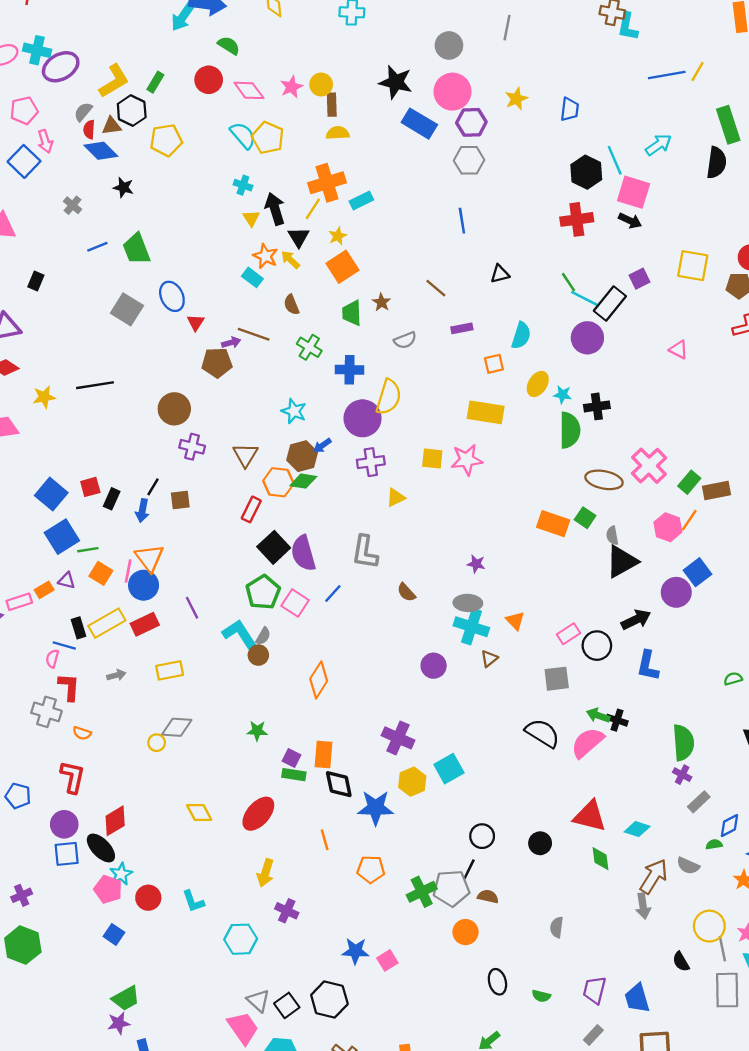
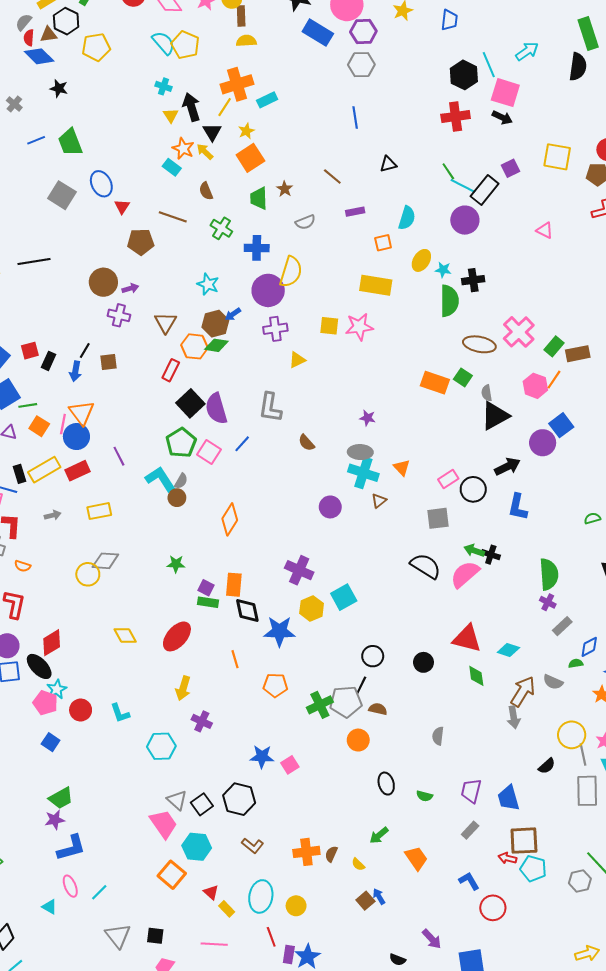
purple arrow: (231, 343) -> (130, 288), moved
yellow circle: (157, 743) -> (88, 574), size x1.5
black semicircle: (681, 962) -> (547, 766), turned -102

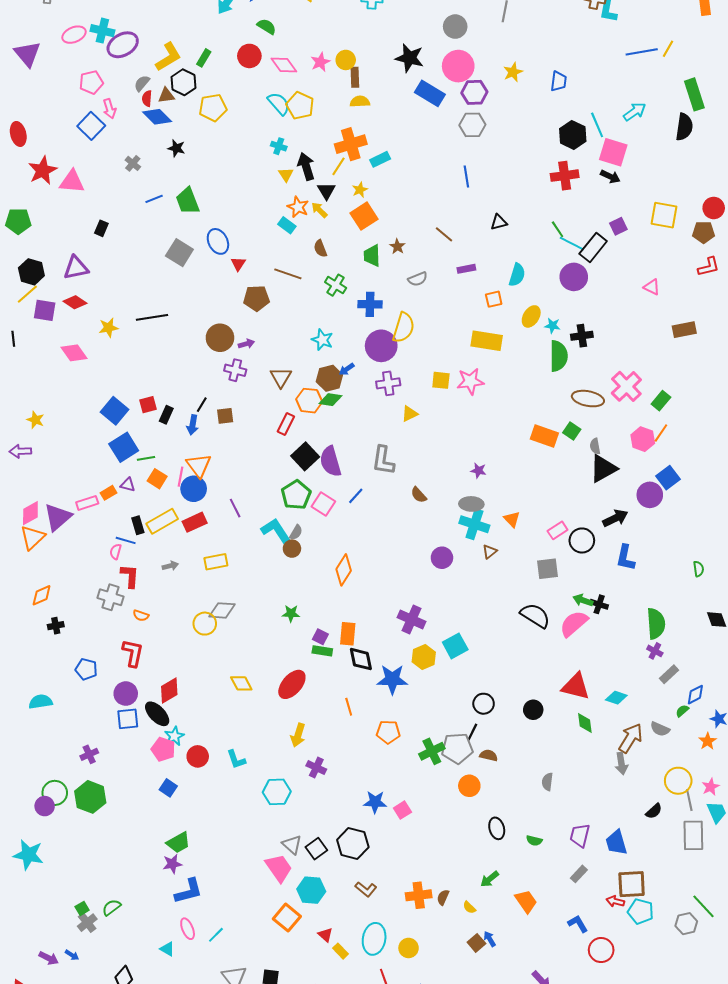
brown rectangle: (578, 354) -> (684, 330), moved
green semicircle: (592, 518) -> (698, 569), turned 98
green semicircle: (576, 663) -> (682, 711), turned -32

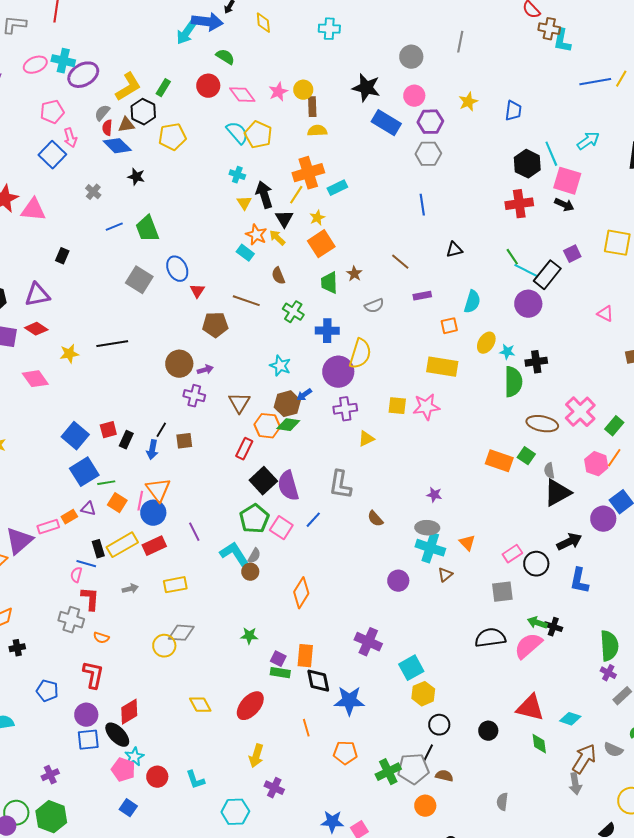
pink circle: (458, 66) -> (414, 96), size x0.7
black semicircle: (535, 615) -> (490, 638), turned -40
yellow hexagon: (424, 657) -> (423, 694), moved

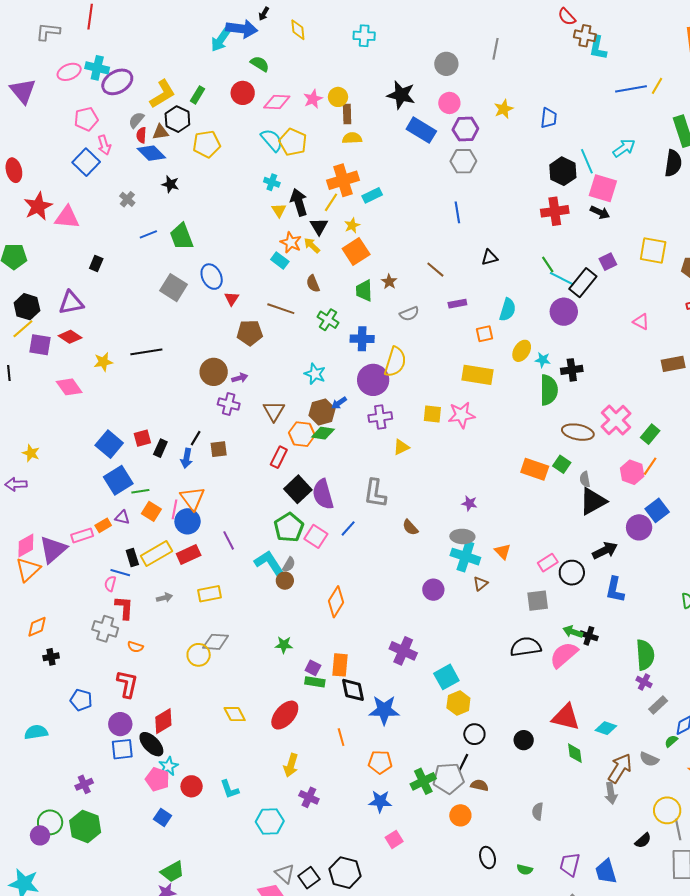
pink diamond: (242, 95) -> (277, 102), turned -52
blue star: (332, 822) -> (380, 801), moved

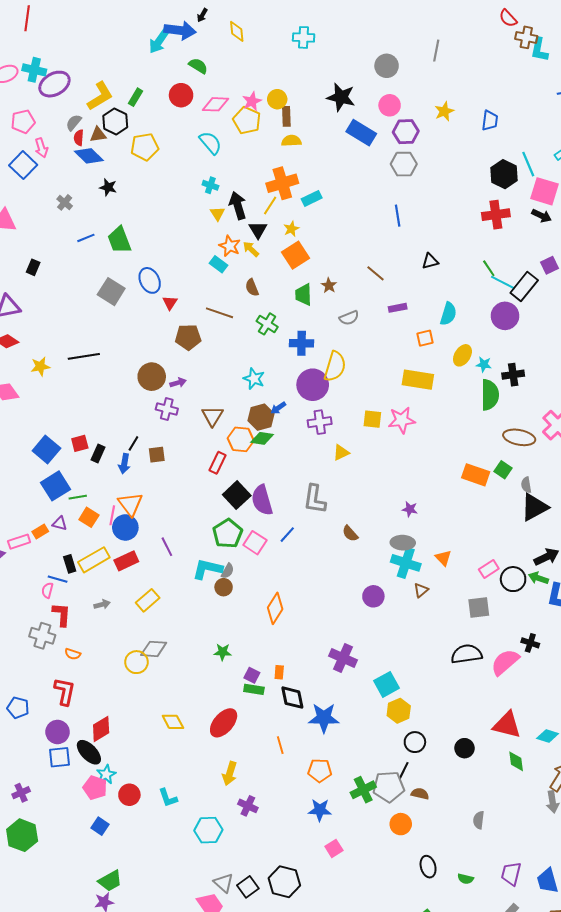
yellow pentagon: (293, 142) -> (247, 120), moved
cyan L-shape: (269, 563) -> (207, 569), turned -44
yellow rectangle: (210, 594) -> (148, 600), turned -30
green arrow: (573, 632) -> (538, 578), moved
orange rectangle: (340, 665) -> (279, 672), size x0.6

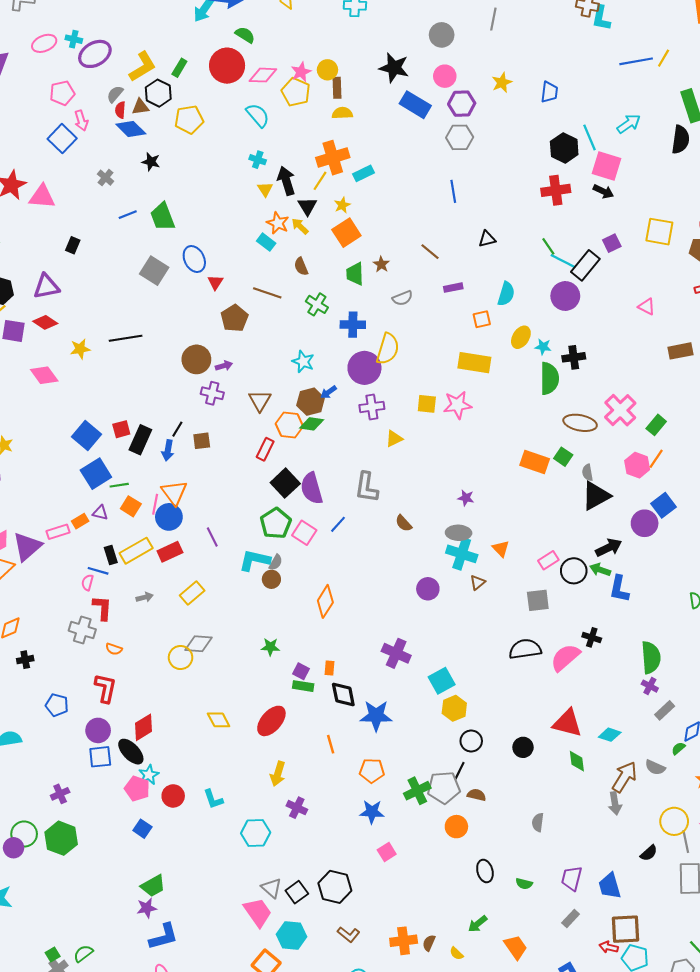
cyan cross: (34, 70) -> (74, 39), size x0.7
red circle: (181, 95) -> (227, 66), size x1.4
brown pentagon: (188, 337) -> (234, 318), turned -30
black rectangle: (98, 454) -> (140, 440), size x1.5

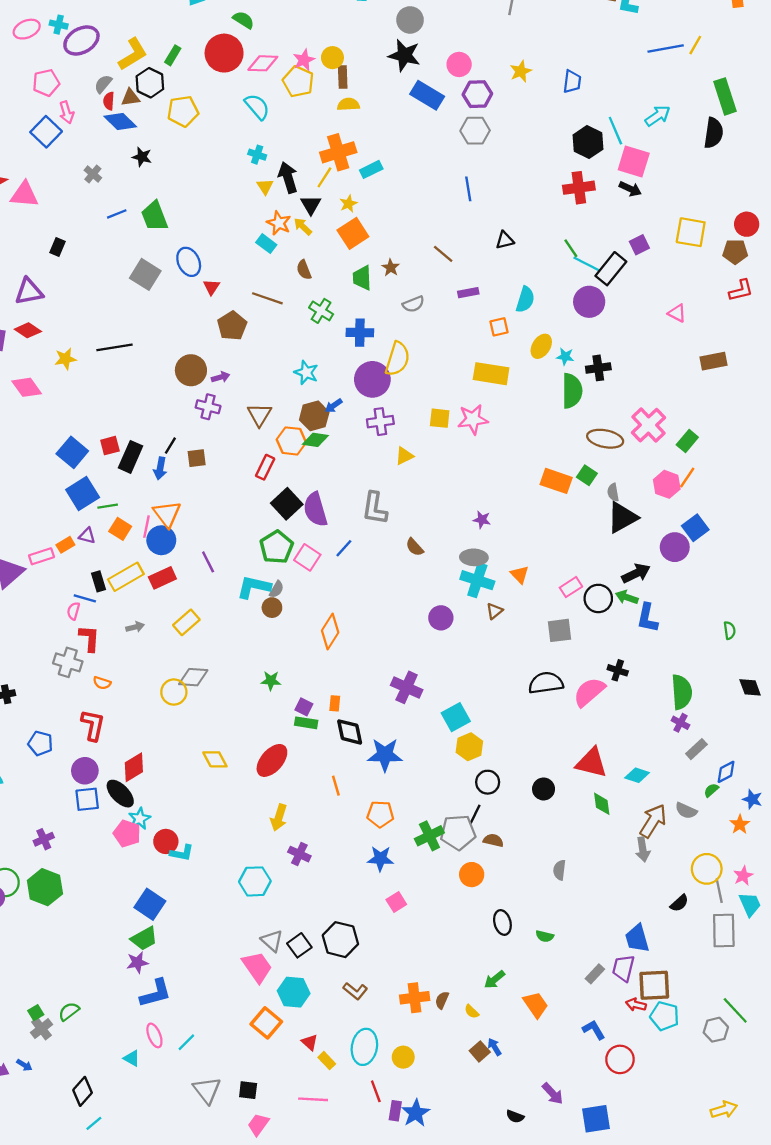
gray circle: (442, 35) -> (410, 20), moved
cyan L-shape: (213, 799) -> (182, 853), moved, turned -60
blue square: (142, 829) -> (150, 904), moved, size x1.5
purple trapezoid: (572, 878) -> (623, 968), moved

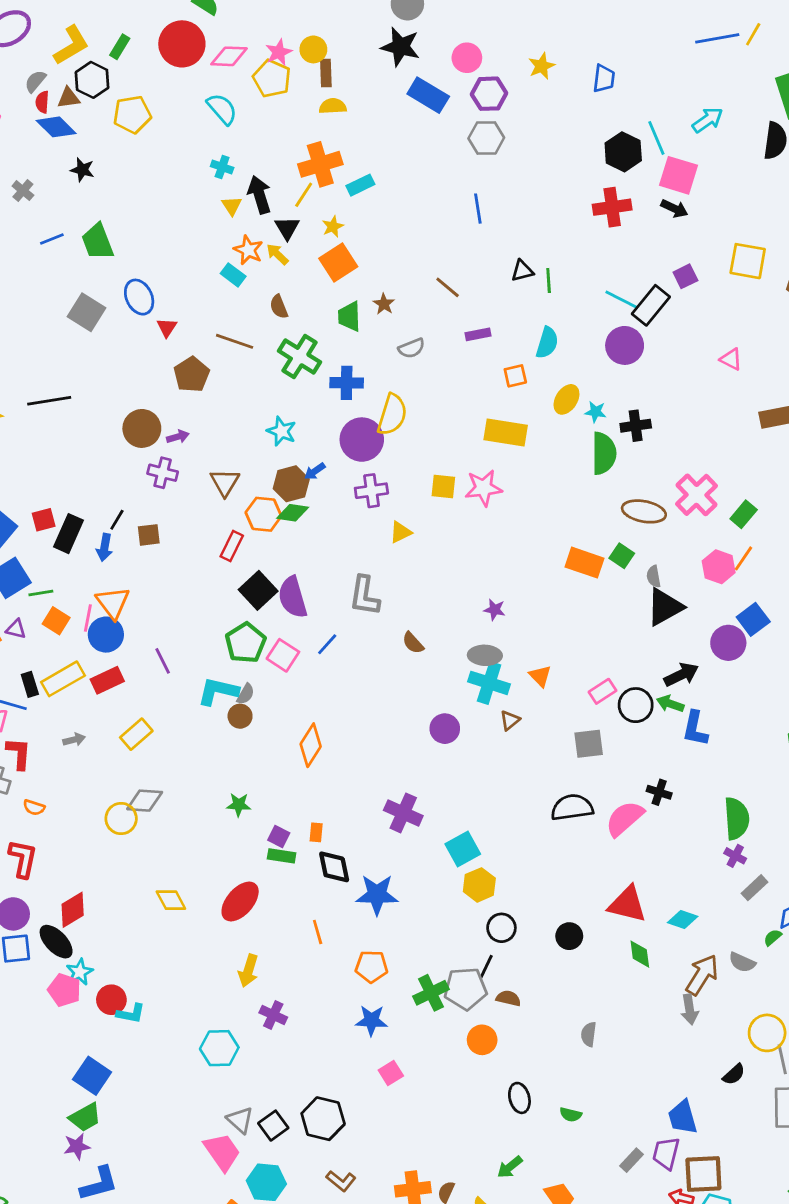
green line: (571, 248) -> (549, 280), moved, turned 30
green cross: (321, 311) -> (300, 357), size x1.4

